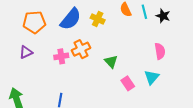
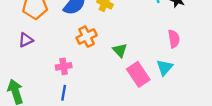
pink cross: (61, 56) -> (64, 66), moved
pink rectangle: (128, 83) -> (138, 74), size x1.5

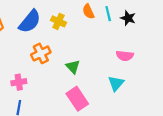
pink semicircle: (174, 39) -> (125, 56), turned 105
pink rectangle: (138, 74) -> (77, 99), moved

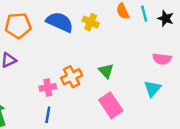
blue semicircle: (30, 21) -> (60, 22), turned -105
orange cross: (41, 53) -> (72, 77), moved

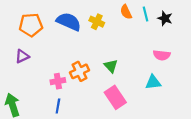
cyan triangle: (152, 89) -> (153, 82), turned 42

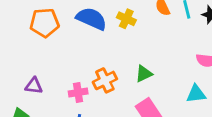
purple triangle: (22, 56) -> (34, 86), moved, turned 32
green triangle: (111, 66) -> (144, 74), turned 48

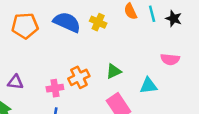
cyan triangle: (196, 94) -> (148, 86), moved

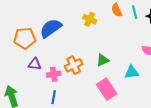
blue semicircle: (67, 22) -> (51, 28), moved, turned -60
orange pentagon: (25, 26) -> (25, 38), moved
purple triangle: (15, 82) -> (35, 64), moved

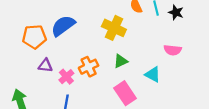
yellow cross: (90, 19) -> (114, 28), moved, size x1.5
cyan triangle: (132, 72) -> (153, 74), turned 35
pink cross: (54, 74) -> (66, 77), turned -32

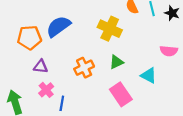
pink cross: (66, 77) -> (46, 90), moved

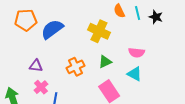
orange pentagon: (29, 38) -> (26, 20), moved
pink semicircle: (169, 51) -> (137, 53), moved

